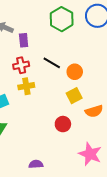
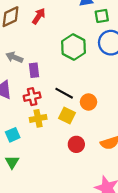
yellow square: (74, 96) -> (67, 116), moved, turned -35
red circle: (63, 124) -> (76, 144), moved

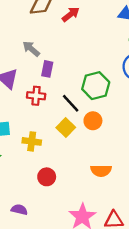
green hexagon: (73, 47) -> (96, 86), moved
yellow cross: (38, 118) -> (32, 141), moved
red circle: (76, 144) -> (47, 177), moved

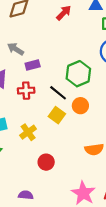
red arrow: (71, 14) -> (64, 13), moved
purple rectangle: (47, 69) -> (33, 65), turned 72
yellow cross: (32, 141) -> (28, 132), turned -35

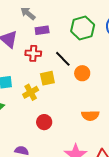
green hexagon: (78, 74) -> (83, 28), moved
yellow square: (57, 115) -> (47, 78), moved, turned 35

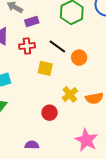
yellow square: (47, 78) -> (45, 68), turned 35
yellow cross: (31, 92) -> (70, 94), moved

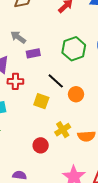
red cross: (27, 46) -> (15, 81), moved

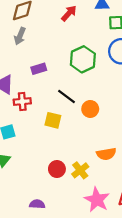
gray arrow: (18, 37) -> (20, 36), moved, turned -98
yellow cross: (63, 130) -> (80, 170), moved

